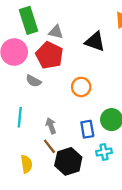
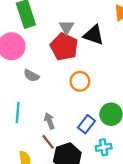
gray triangle: (56, 32) -> (66, 27), moved, turned 49
red pentagon: (49, 55) -> (64, 47), moved
blue rectangle: (87, 129) -> (86, 124), turned 48

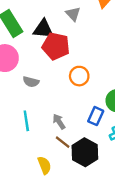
gray triangle: (66, 27) -> (73, 14), moved
black triangle: (94, 35) -> (43, 29), moved

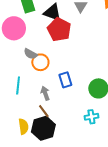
orange circle: (79, 76) -> (40, 62), moved
blue rectangle: (96, 116) -> (65, 80), moved, turned -56
black hexagon: (85, 152) -> (43, 128), moved

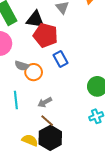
blue rectangle: (65, 80) -> (60, 59), moved
gray arrow: (45, 93) -> (45, 102), turned -88
yellow semicircle: (23, 127) -> (30, 140), turned -49

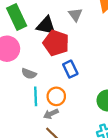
orange circle: (34, 72) -> (56, 96), moved
cyan line: (16, 100) -> (36, 96), moved

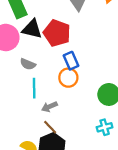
black triangle: (46, 26) -> (32, 29), moved
orange circle: (56, 96) -> (68, 78), moved

